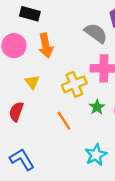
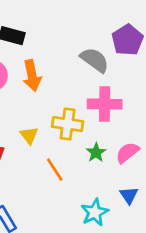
yellow triangle: (32, 82) -> (29, 135), moved
yellow cross: (74, 84) -> (68, 124), turned 30

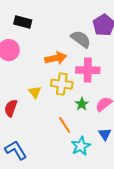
orange arrow: (32, 76) -> (56, 58), moved, turned -90
orange line: (55, 170) -> (65, 125), moved

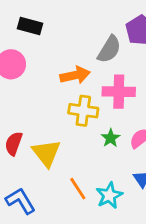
gray semicircle: (81, 39) -> (109, 49), turned 85
yellow triangle: (35, 92) -> (46, 153), moved, size x1.6
orange line: (65, 125) -> (78, 189), moved

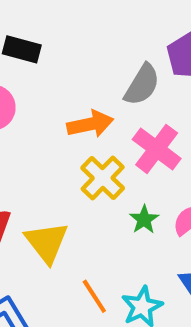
pink cross: (119, 92) -> (157, 149), turned 36
yellow cross: (83, 111) -> (103, 178), turned 36

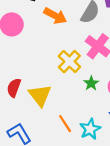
orange arrow: (90, 124) -> (55, 16), moved, turned 40

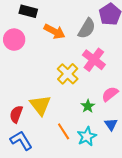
green star: (91, 83) -> (88, 106), moved
red semicircle: (14, 88) -> (16, 114), moved

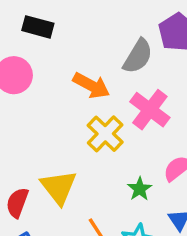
orange arrow: (54, 31) -> (91, 86), moved

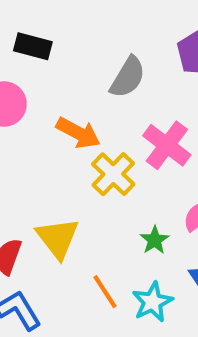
gray semicircle: (138, 56) -> (128, 77), moved
orange arrow: (91, 86) -> (78, 133), moved

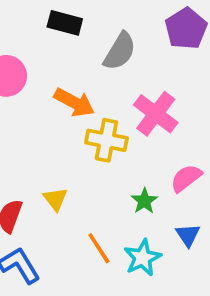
black rectangle: (33, 46) -> (65, 23), moved
yellow cross: (113, 174) -> (106, 140), turned -33
yellow triangle: (58, 238) -> (55, 199), size x0.6

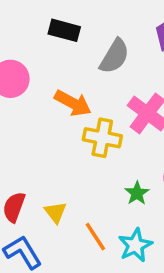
yellow triangle: (55, 199) -> (56, 212), moved

